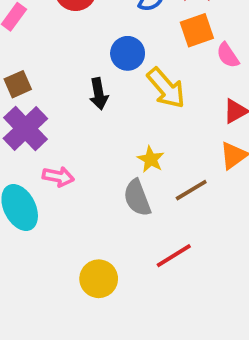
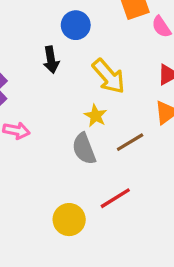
yellow arrow: (166, 88) -> (109, 76), moved
yellow circle: (99, 279) -> (69, 220), moved

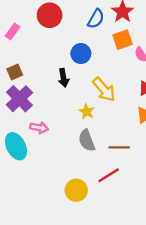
yellow star: (95, 116) -> (87, 111), moved
brown line: (130, 142) -> (119, 147), moved, turned 30

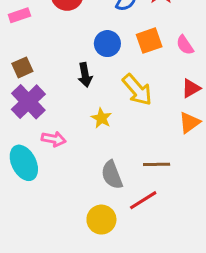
pink rectangle: (12, 31) -> (19, 15), turned 35
orange square: (123, 40) -> (149, 41), moved
yellow star: (87, 111) -> (101, 118), moved
gray semicircle: (87, 140) -> (112, 175), moved

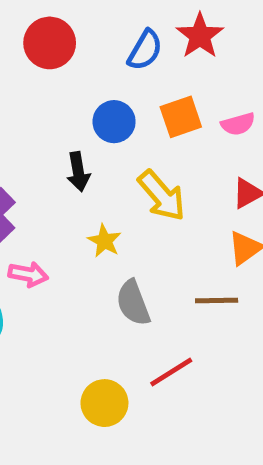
pink semicircle: (185, 45) -> (238, 124), turned -72
brown line: (157, 164) -> (217, 300), moved
gray semicircle: (112, 175) -> (133, 303), moved

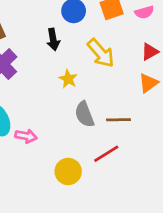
pink arrow: (28, 274) -> (26, 136), moved
brown line: (217, 300) -> (118, 120), moved

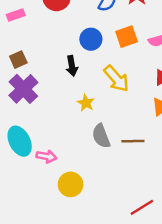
red line: (106, 154) -> (142, 207), moved
yellow circle: (68, 171) -> (71, 184), moved

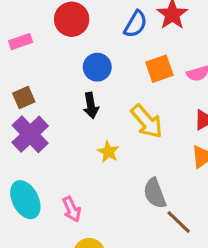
blue circle: (91, 39) -> (97, 67), moved
gray semicircle: (101, 136) -> (155, 193), moved
brown line: (133, 141) -> (179, 222), moved, turned 45
pink arrow: (46, 156) -> (72, 209), moved, turned 54

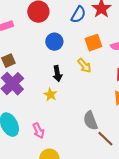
black arrow: (91, 105) -> (57, 74), moved
yellow arrow: (147, 121) -> (84, 66), moved, size x0.7
yellow star: (108, 152) -> (50, 95), moved

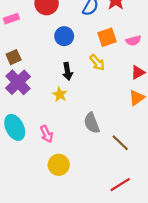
gray semicircle: (90, 121) -> (92, 123), moved

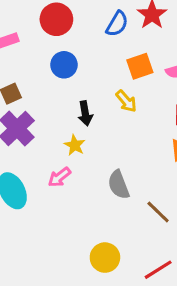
blue circle: (64, 36) -> (64, 65), moved
pink arrow: (47, 134) -> (59, 177), moved, turned 77
yellow circle: (59, 165) -> (105, 258), moved

